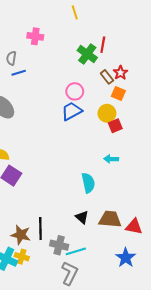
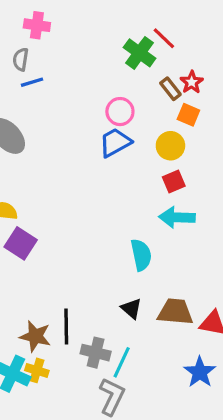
pink cross: (35, 36) -> (37, 25), moved
red line: (103, 45) -> (164, 38), turned -56
red square: (115, 126) -> (174, 182), moved
cyan arrow: (111, 159) -> (177, 217), size x1.5
cyan line: (76, 251) -> (122, 362), turned -48

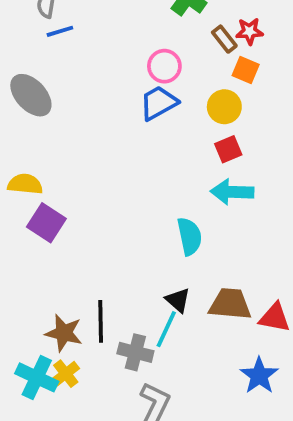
red star: (192, 82) -> (249, 31), turned 30
cyan line: (122, 362) -> (166, 329), moved
yellow cross: (37, 370) -> (66, 374), turned 35

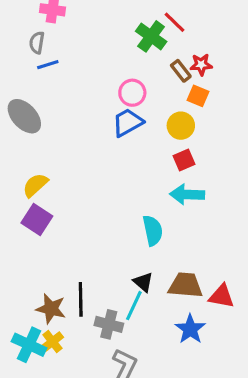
yellow semicircle: (25, 184) -> (35, 185), moved, turned -48
blue star: (259, 376) -> (190, 329), moved

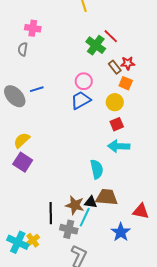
blue line: (48, 65) -> (37, 89), moved
black triangle: (143, 282) -> (91, 202), turned -32
brown trapezoid: (186, 285) -> (107, 197), moved
brown star: (51, 309) -> (75, 205), moved

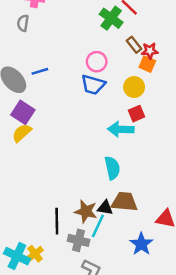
red star: (128, 63) -> (150, 51), moved
blue trapezoid: (81, 100) -> (93, 85), turned -135
cyan arrow: (119, 146) -> (121, 129), moved
purple square: (23, 162) -> (23, 112), moved

